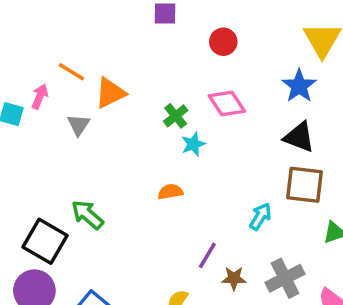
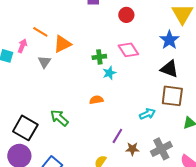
green cross: (176, 116) -> (99, 57), turned 32
green arrow: (87, 215) -> (59, 118), moved
cyan arrow: (260, 216) -> (147, 114), turned 35

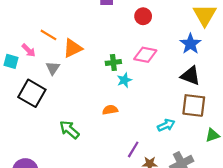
pink arrow: (22, 46) -> (29, 50), turned 112
pink diamond: (128, 50) -> (145, 55), turned -45
black square: (25, 128) -> (32, 93), moved

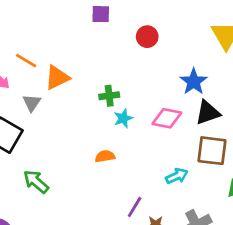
blue star: (190, 44) -> (194, 82), moved
pink diamond: (145, 55) -> (167, 118), moved
black triangle: (190, 76) -> (208, 113), turned -40
green arrow: (69, 130) -> (36, 182), moved

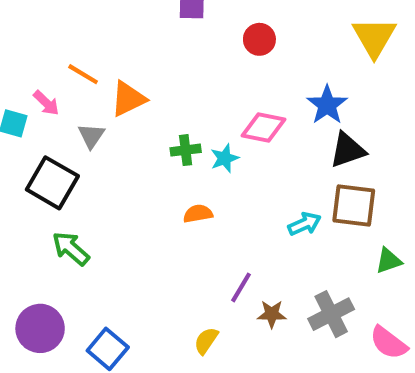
green cross: (109, 96) -> (186, 150), moved
pink diamond: (167, 118) -> (264, 127), moved
cyan arrow: (177, 176) -> (305, 224), moved
green arrow: (36, 182) -> (71, 248), moved

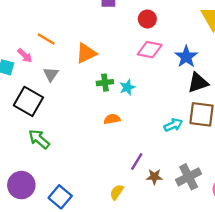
orange triangle: (128, 99) -> (86, 53), moved
pink diamond: (264, 127) -> (150, 50), moved

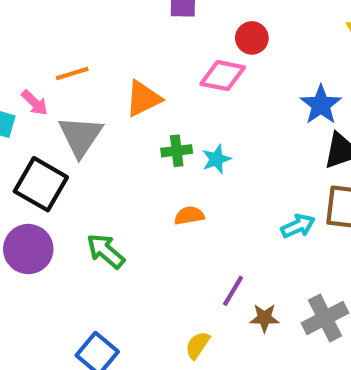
orange line: (46, 39) -> (72, 73), turned -48
pink diamond: (150, 50) -> (223, 76), moved
gray triangle: (51, 74) -> (81, 136), size x1.6
green arrow: (39, 139) -> (106, 251), moved
purple circle: (21, 185) -> (28, 249), moved

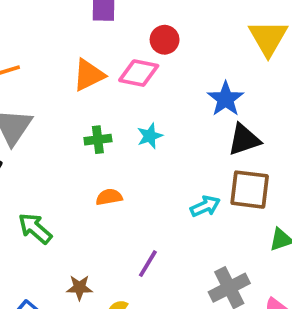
orange triangle: (143, 99) -> (89, 75), moved
cyan star: (216, 159) -> (150, 136), moved
brown star: (264, 318) -> (79, 288), moved

